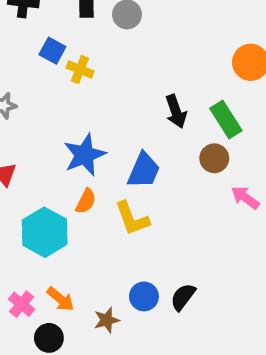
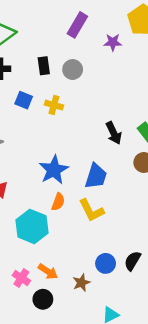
yellow cross: (80, 69) -> (54, 105), moved

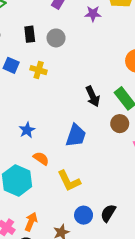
blue star: (54, 170) -> (27, 130), moved, size x0.6
orange semicircle: (58, 202) -> (41, 158), turned -77
yellow L-shape: (91, 210) -> (69, 181), moved
orange arrow: (48, 272) -> (31, 222), turned -102

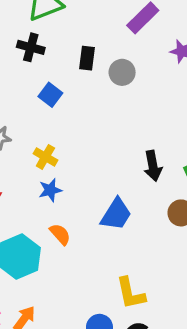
yellow cross: (39, 70) -> (45, 157), moved
yellow L-shape: (69, 181) -> (131, 293), moved

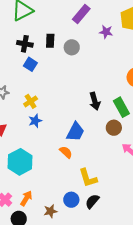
black cross: (31, 47) -> (25, 44), moved
yellow cross: (45, 157) -> (31, 101), turned 32
orange semicircle: (60, 234) -> (66, 152), moved

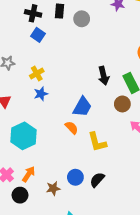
yellow L-shape: (88, 178) -> (97, 142), moved

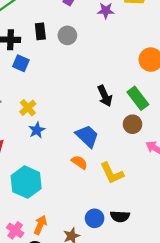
blue trapezoid: (82, 107) -> (87, 136), turned -65
black semicircle: (97, 180) -> (120, 216), turned -119

